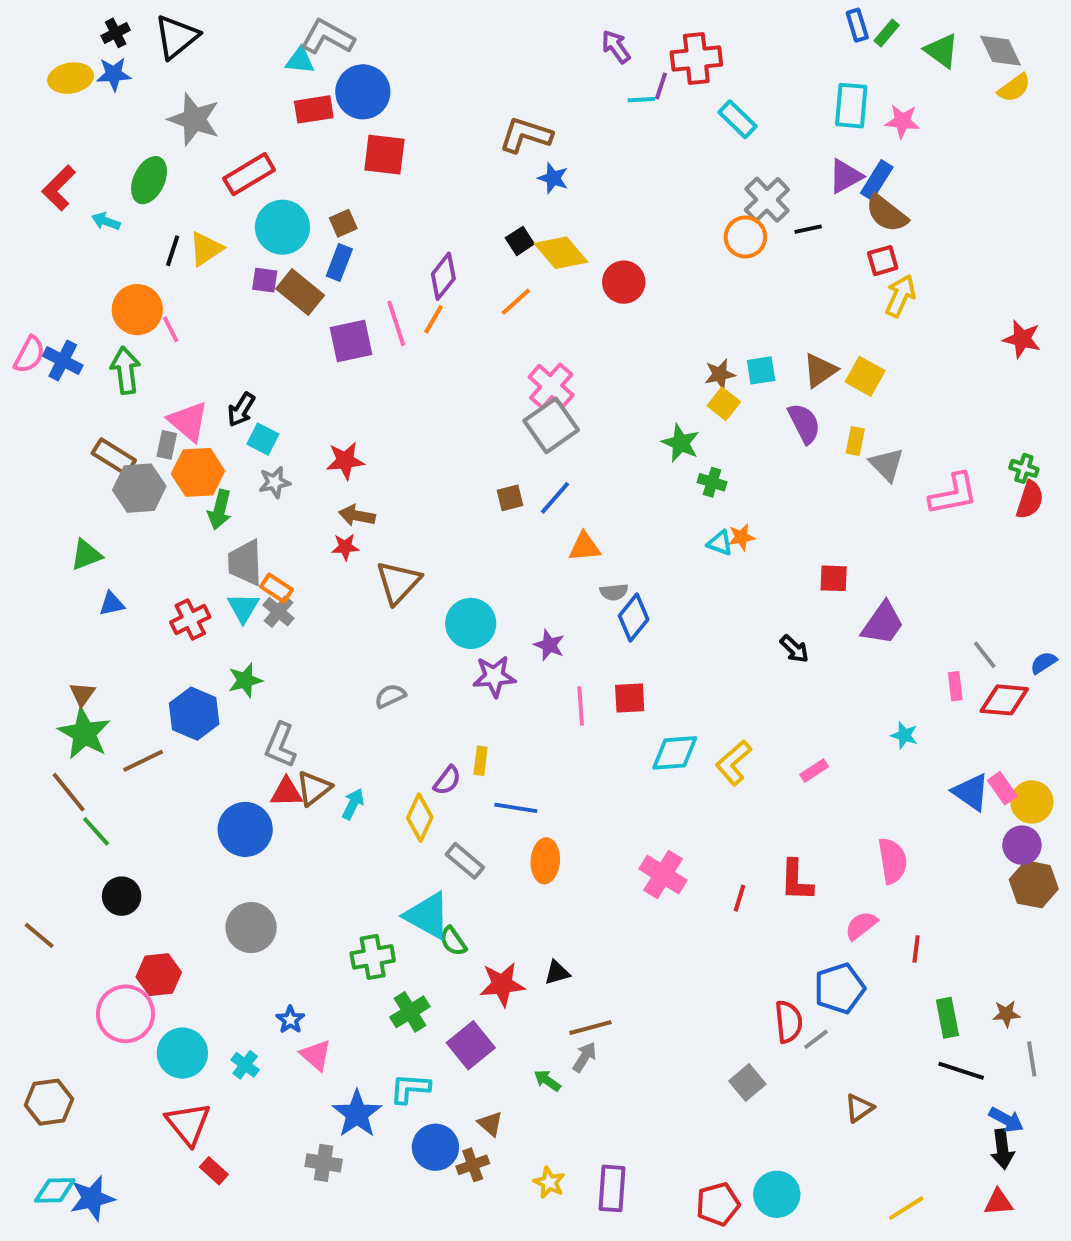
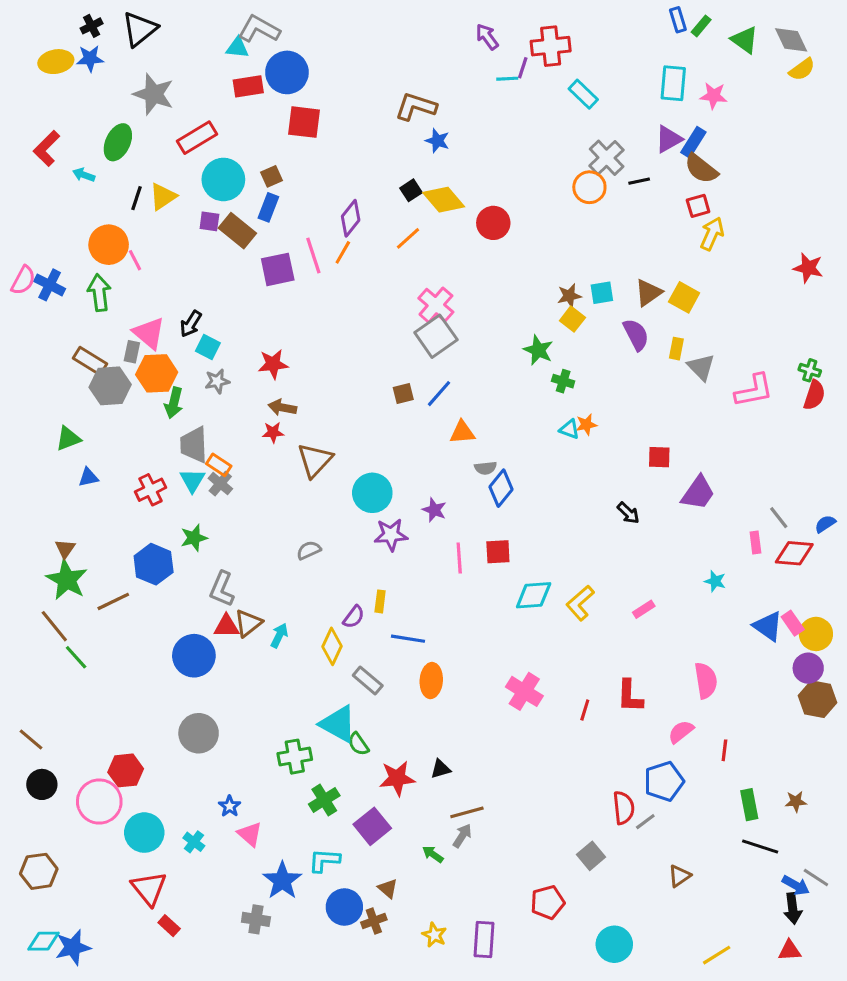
black circle: (122, 896) -> (42, 784), moved
gray line: (1032, 1059) -> (816, 878), moved, turned -48
red pentagon: (718, 1204) -> (548, 902), moved

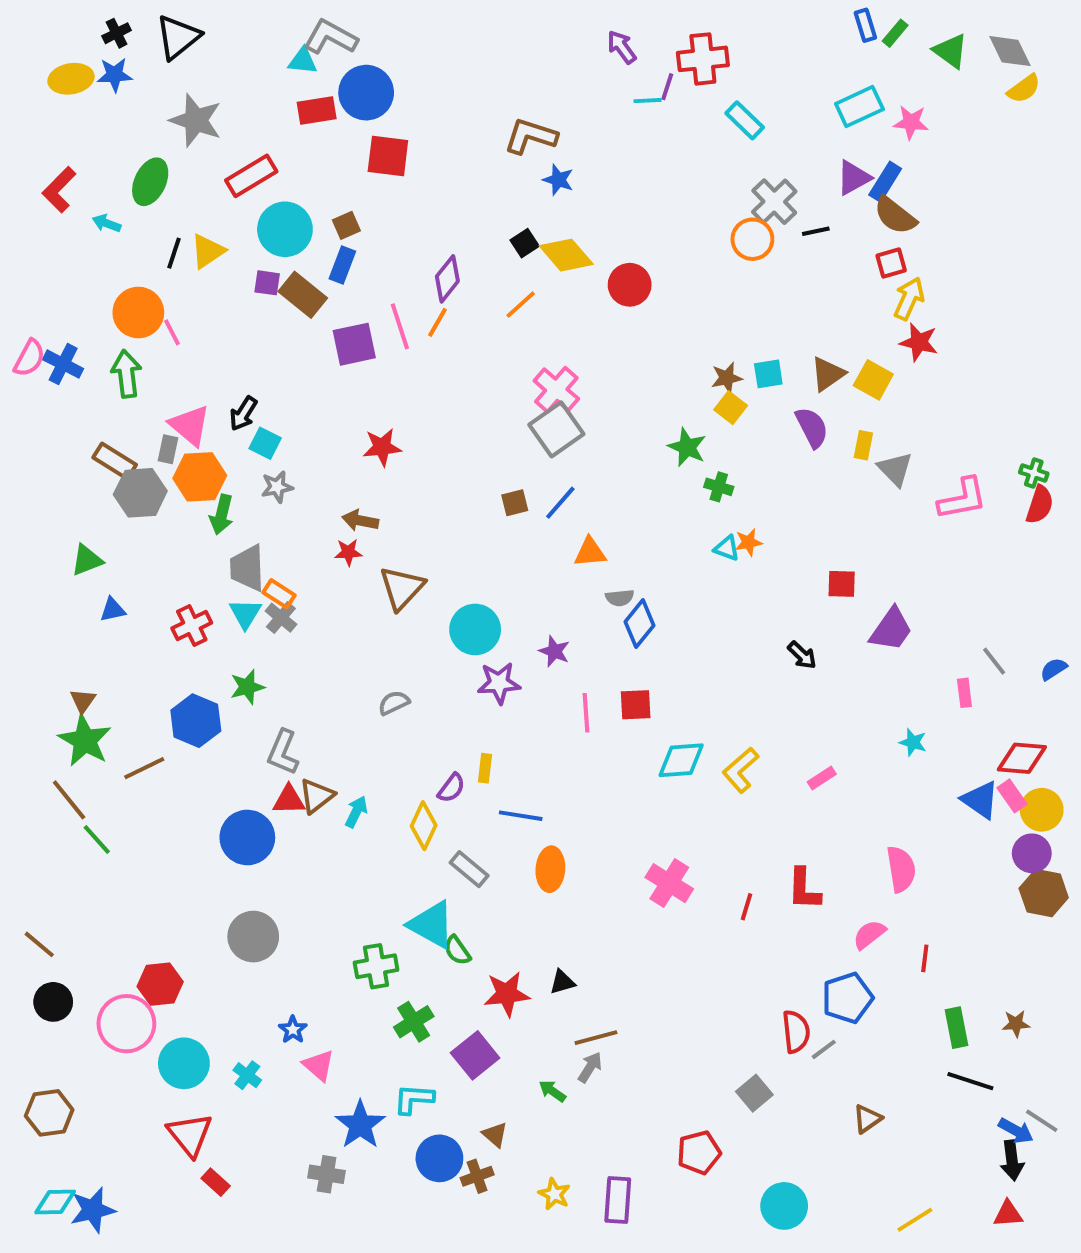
cyan rectangle: (673, 83) -> (859, 106), turned 60
red star: (808, 268) -> (919, 342), moved
red star: (273, 364) -> (382, 447), moved
red diamond: (794, 553) -> (1022, 758), moved

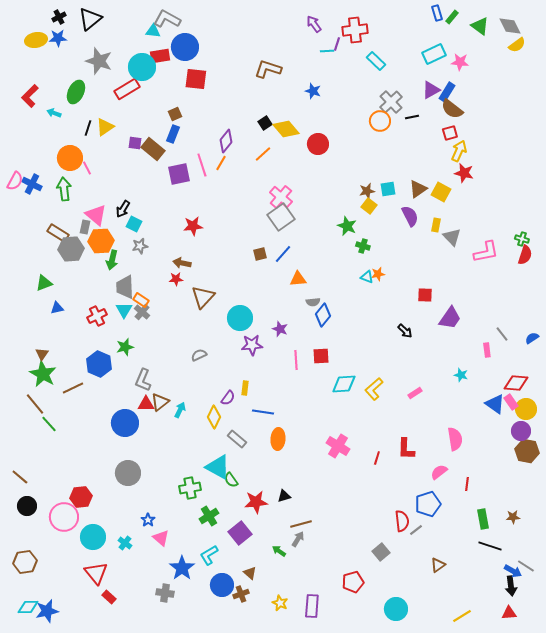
blue star: (558, 180) -> (313, 91), moved
cyan circle: (285, 229) -> (142, 67), moved
cyan L-shape: (414, 1099) -> (209, 555), turned -35

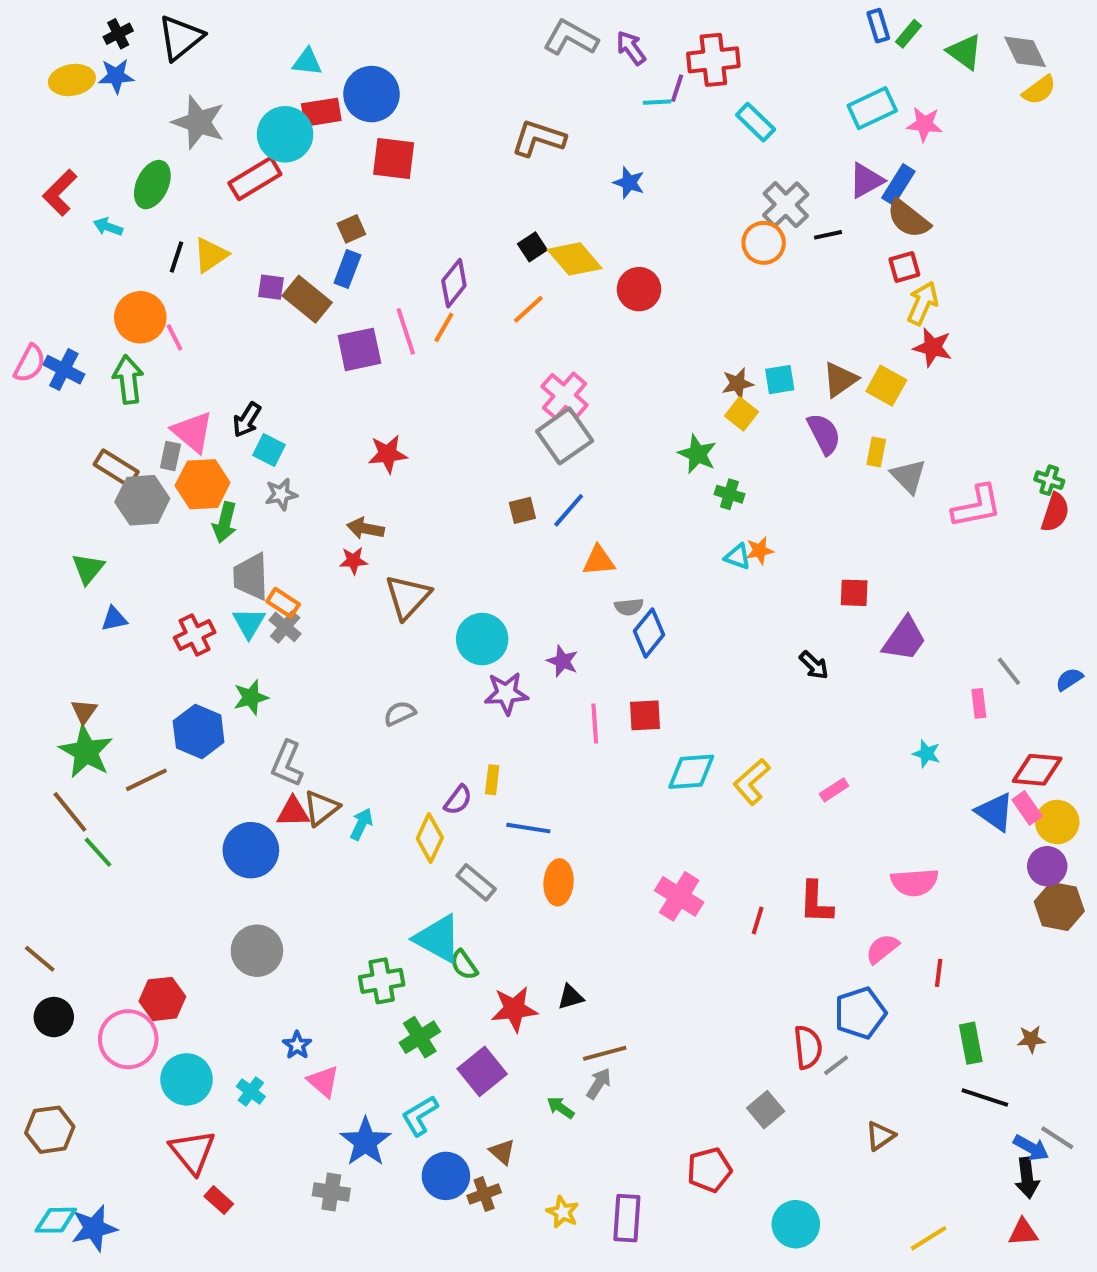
gray L-shape: (167, 19) -> (571, 38), moved
green triangle: (44, 283) -> (88, 569), turned -30
pink semicircle: (455, 439) -> (914, 882), turned 95

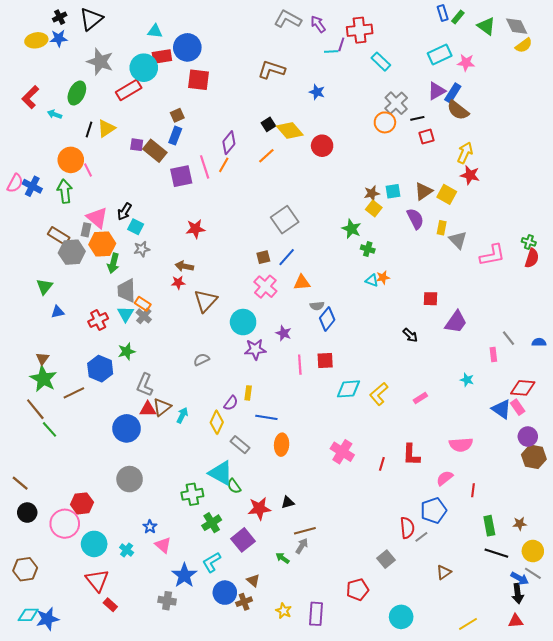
red square: (904, 267) -> (426, 137), moved
pink cross: (565, 396) -> (265, 287), moved
blue semicircle: (1069, 679) -> (539, 342), turned 32
yellow circle: (1057, 822) -> (533, 551), moved

